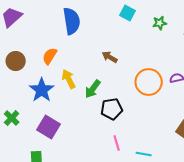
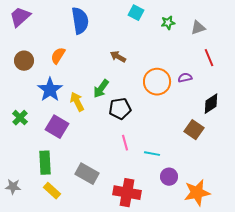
yellow arrow: (69, 79) -> (77, 102), moved

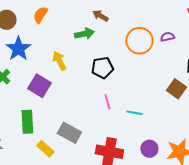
green arrow: (101, 89) -> (84, 34), moved, turned -138
blue star: (50, 90) -> (18, 49), moved
purple circle: (169, 177) -> (149, 149), moved
yellow rectangle: (52, 191) -> (45, 149), moved

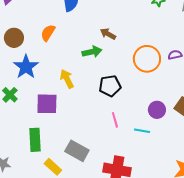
purple square: (39, 86) -> (47, 104), turned -30
purple circle: (149, 149) -> (157, 110), moved

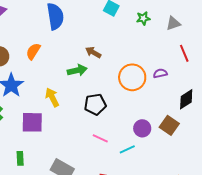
pink line: (115, 120) -> (100, 138), turned -49
cyan line: (142, 131) -> (127, 149), turned -35
green rectangle: (35, 140) -> (20, 158), size x0.6

